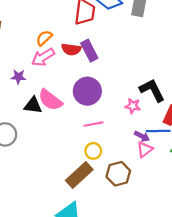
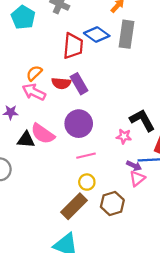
pink arrow: (43, 57) -> (34, 92), turned 60

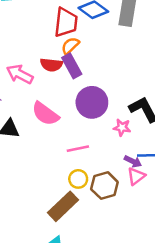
orange semicircle: (34, 73) -> (70, 46), moved
purple circle: (79, 124) -> (92, 102), moved
pink semicircle: (43, 134) -> (45, 114), moved
brown hexagon: (112, 203) -> (104, 186), moved

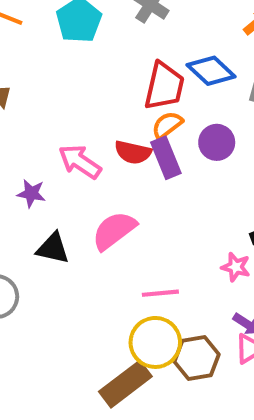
purple circle: (92, 102) -> (217, 142), moved, size x0.7
pink semicircle: (45, 114) -> (114, 231), turned 100
yellow circle: (78, 179) -> (155, 342), size x1.6

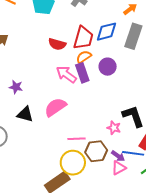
blue diamond: (211, 71) -> (106, 32), turned -60
red semicircle: (133, 152) -> (57, 44), moved
pink arrow: (80, 162) -> (66, 74), moved
brown hexagon: (197, 358) -> (96, 151), moved

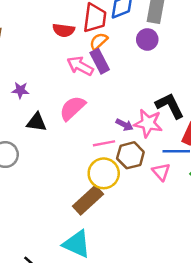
purple circle: (108, 67) -> (147, 39), moved
pink star: (114, 128) -> (148, 123), size x1.6
purple arrow: (118, 156) -> (124, 125), moved
pink triangle: (119, 168) -> (161, 172), turned -35

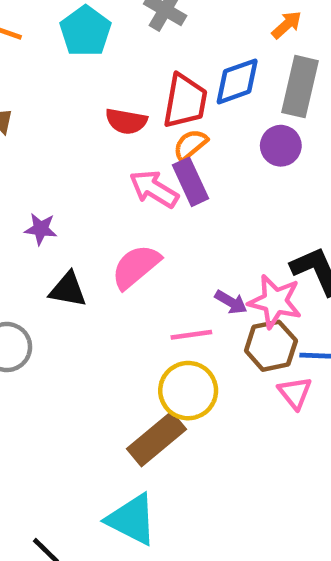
brown hexagon: (130, 155) -> (271, 346), moved

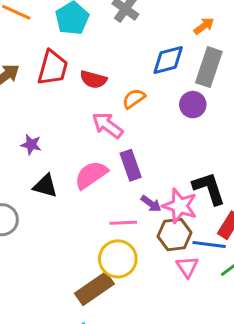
red trapezoid: (185, 101) -> (53, 68), moved
purple rectangle: (190, 182) -> (131, 165), moved

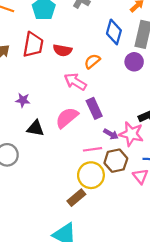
blue diamond: (168, 60) -> (114, 32), turned -55
brown hexagon: (174, 235) -> (116, 161), moved
brown rectangle: (94, 289) -> (76, 198), size x0.7

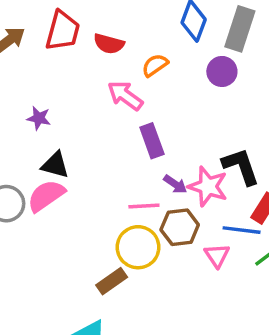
pink semicircle: (67, 118) -> (46, 196), moved

